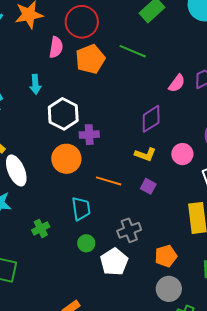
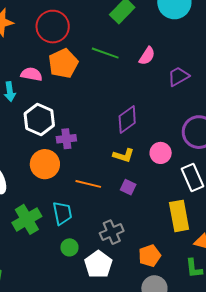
pink semicircle: (56, 47) -> (31, 74), moved, turned -85
pink semicircle: (177, 83) -> (147, 56), moved
green cross: (41, 228) -> (27, 219), moved, size x1.6

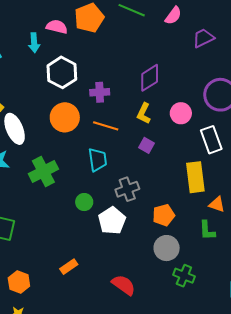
purple cross: (66, 139) -> (100, 92), moved
yellow L-shape: (123, 155) -> (144, 113), turned 95
orange line: (88, 184) -> (106, 126), moved
cyan trapezoid: (62, 213) -> (98, 160), moved

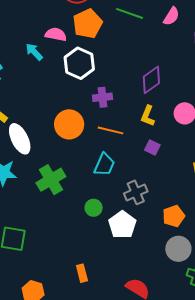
cyan arrow: (34, 43) -> (34, 52), turned 144
white hexagon: (62, 72) -> (79, 63), moved
cyan trapezoid: (98, 160) -> (104, 165), turned 35
orange rectangle: (69, 267) -> (82, 273), turned -66

